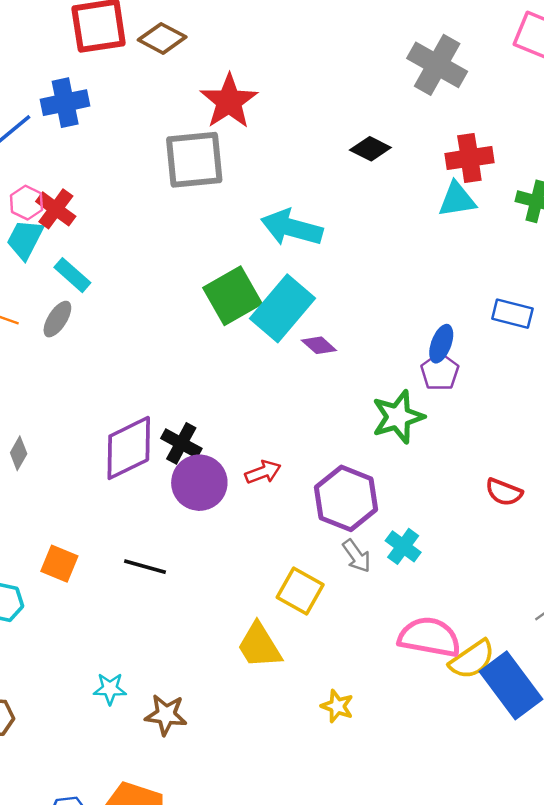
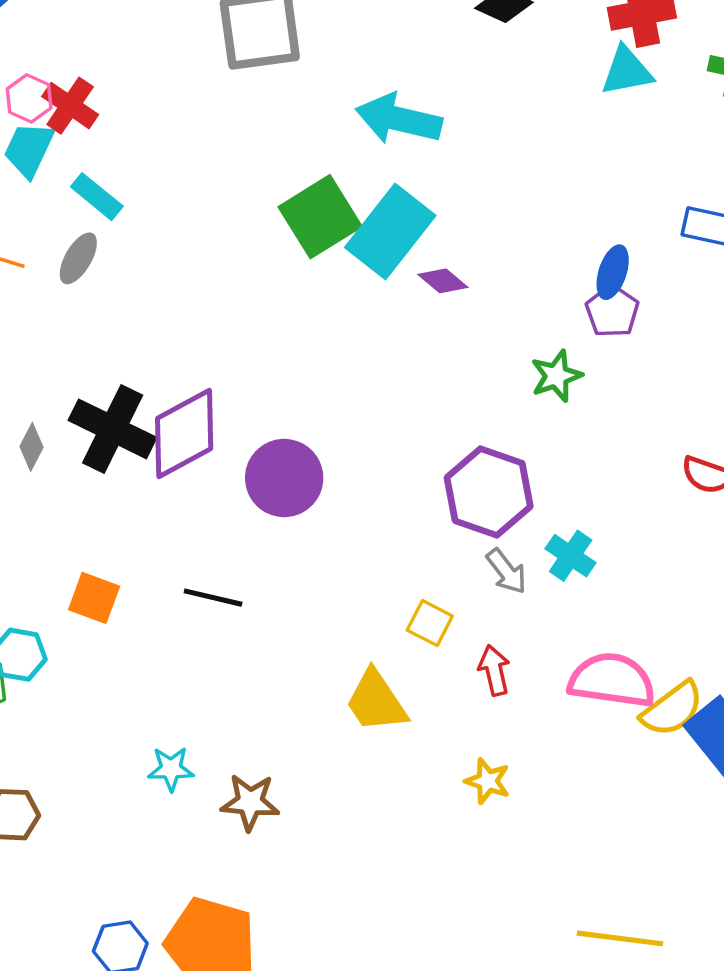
green star: (398, 417) -> (556, 376), size x0.7
black cross: (181, 443) -> (113, 429), moved, size x1.5
red arrow: (263, 472) -> (494, 670), moved, turned -80
yellow square: (300, 591) -> (430, 623), size x0.7

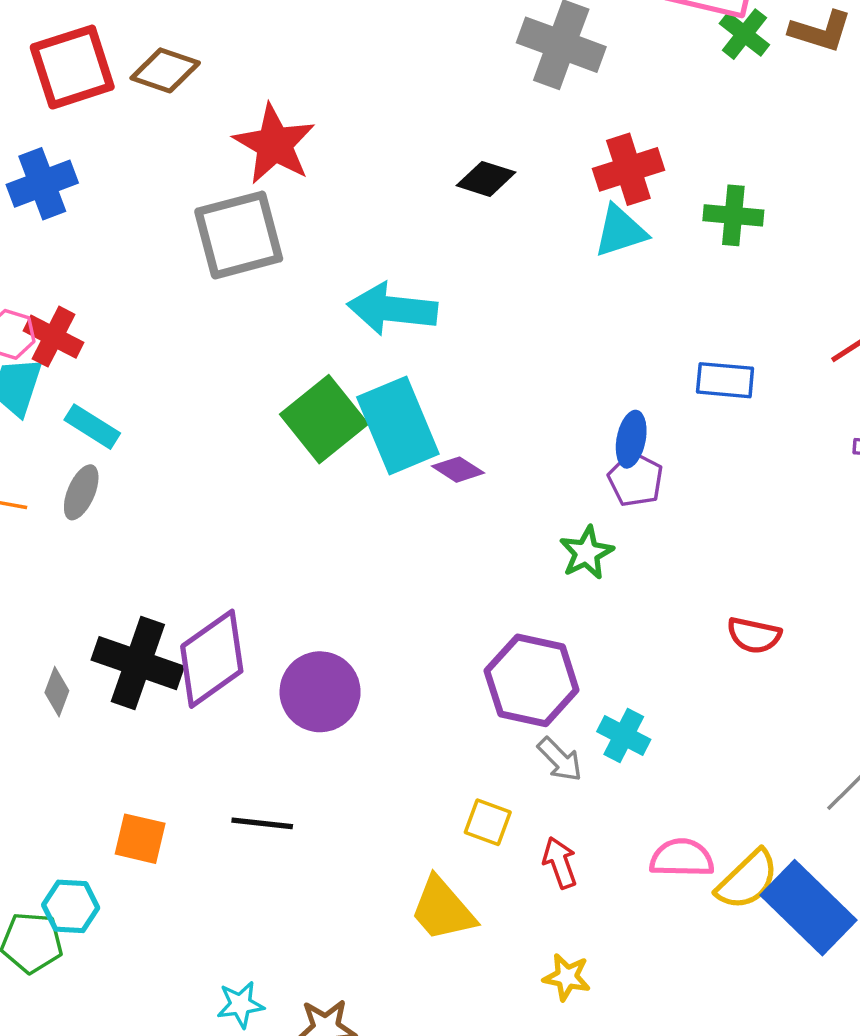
cyan rectangle: (390, 232) -> (398, 425), turned -54
pink semicircle: (612, 680) -> (682, 858), size x0.7

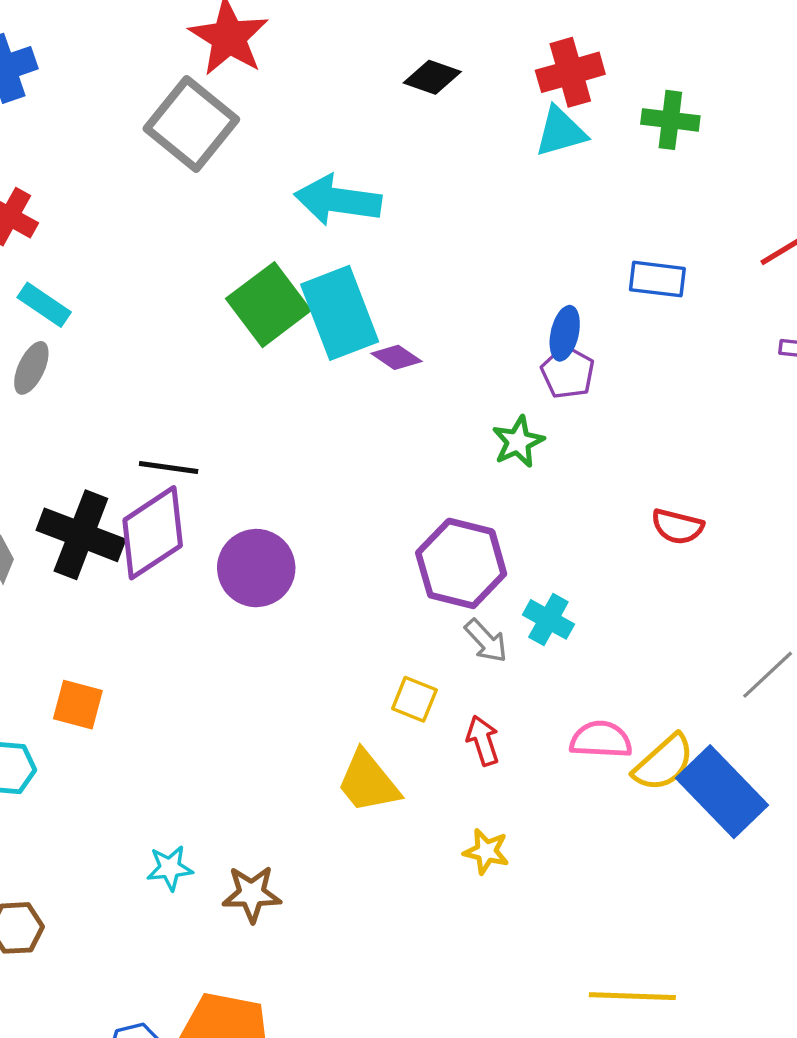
gray square: (239, 235) -> (191, 124), turned -38
black line: (262, 823) -> (169, 468), moved

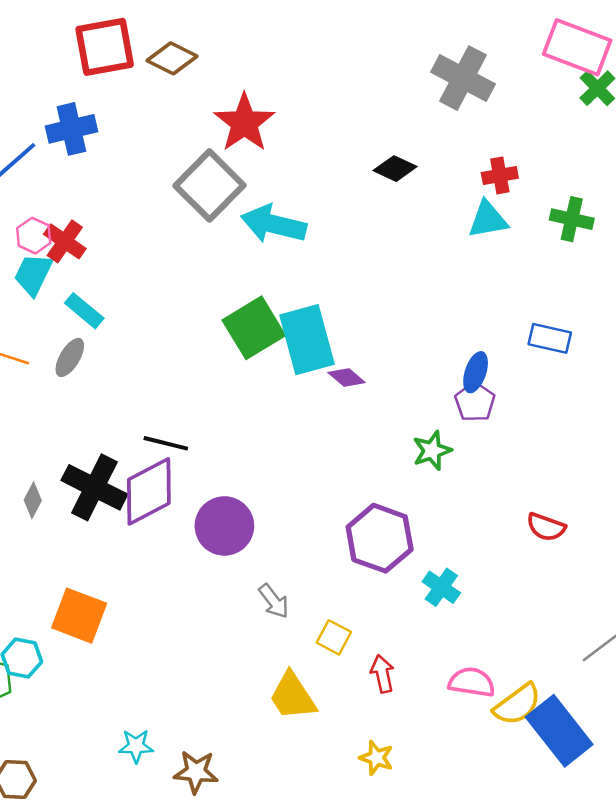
red cross: (570, 72) -> (500, 175), size x0.7
cyan arrow: (338, 200) -> (274, 224), moved
gray arrow: (486, 641) -> (274, 601), moved
orange square: (78, 705) -> (79, 616), size x1.4

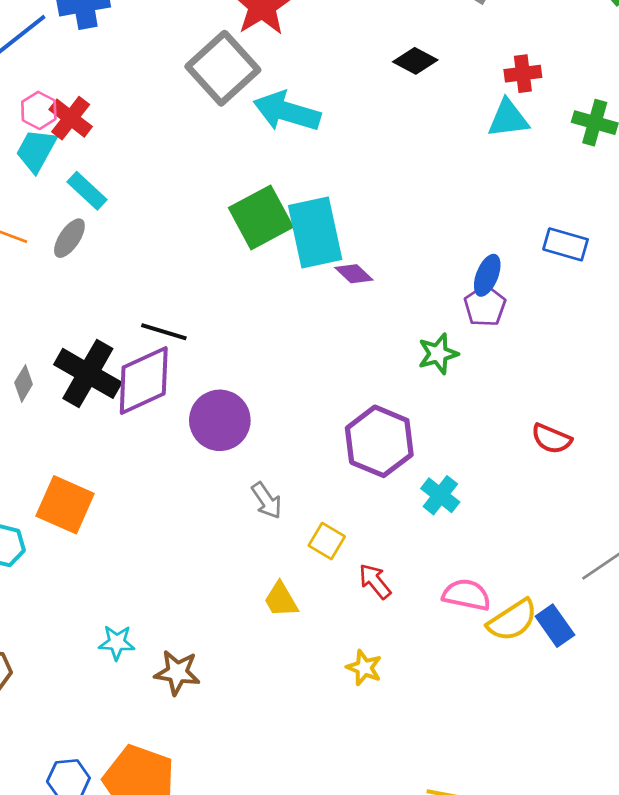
red arrow: (382, 674) -> (375, 581), turned -30
yellow trapezoid: (293, 696) -> (281, 600), size x0.7
blue rectangle: (559, 731) -> (555, 626), moved, size x0.6

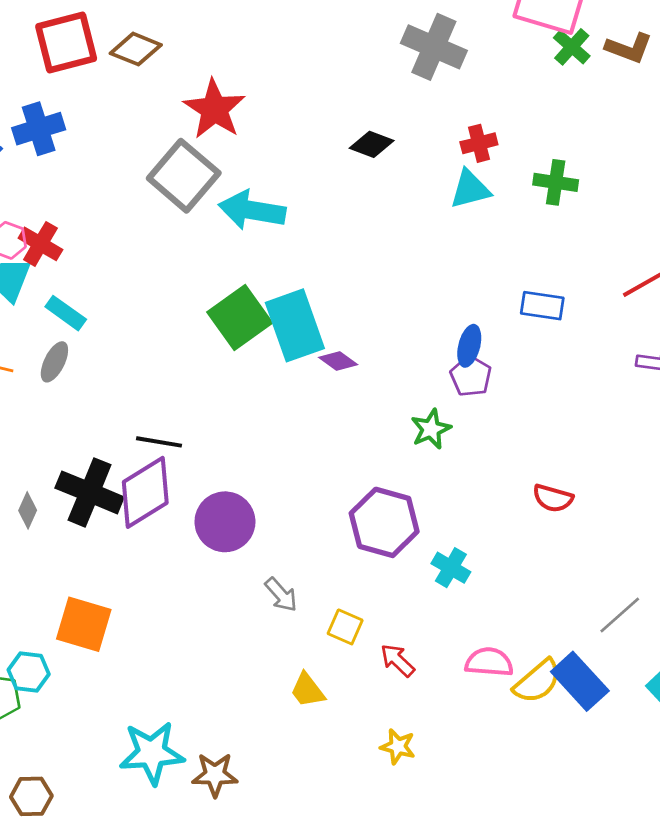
blue rectangle: (555, 626) -> (580, 681), size x1.4
cyan star: (117, 643) -> (152, 753), size x1.8

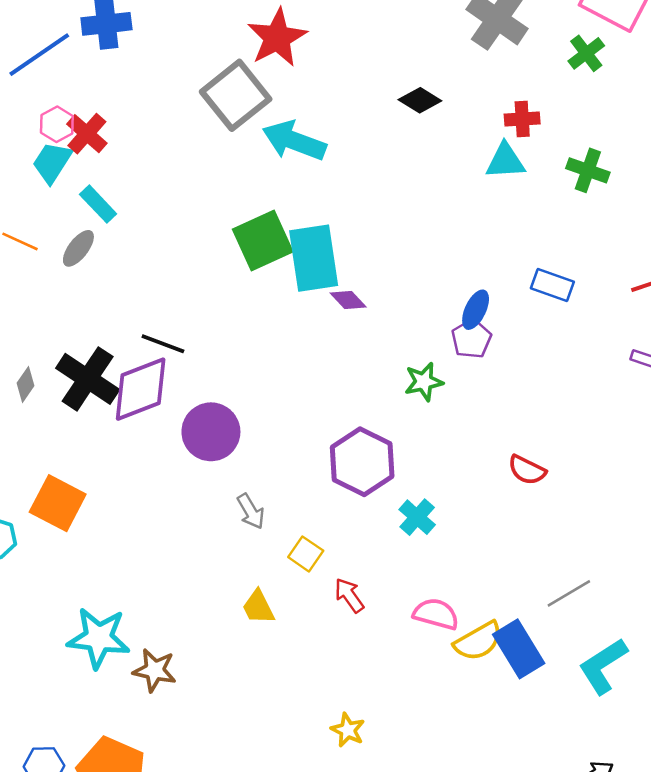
green cross: (572, 47) -> (586, 53), moved
yellow star: (398, 747) -> (348, 730), moved

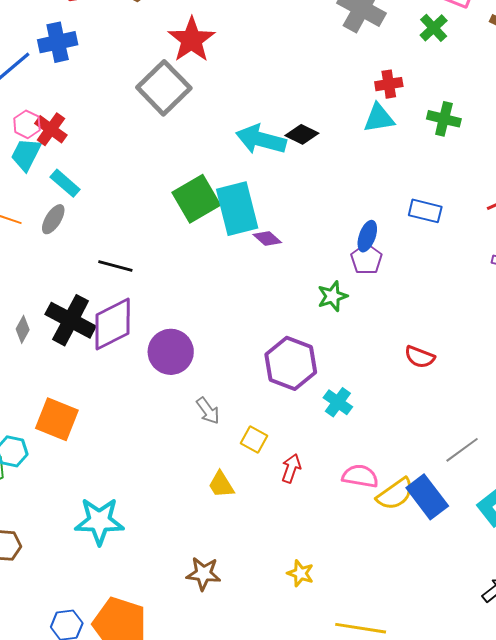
black diamond: (420, 100) -> (302, 134), moved
cyan arrow: (294, 141) -> (261, 140), moved
black line: (163, 344) -> (115, 266), moved
red arrow: (349, 595) -> (291, 468), turned 60
brown star: (155, 670) -> (203, 574), moved

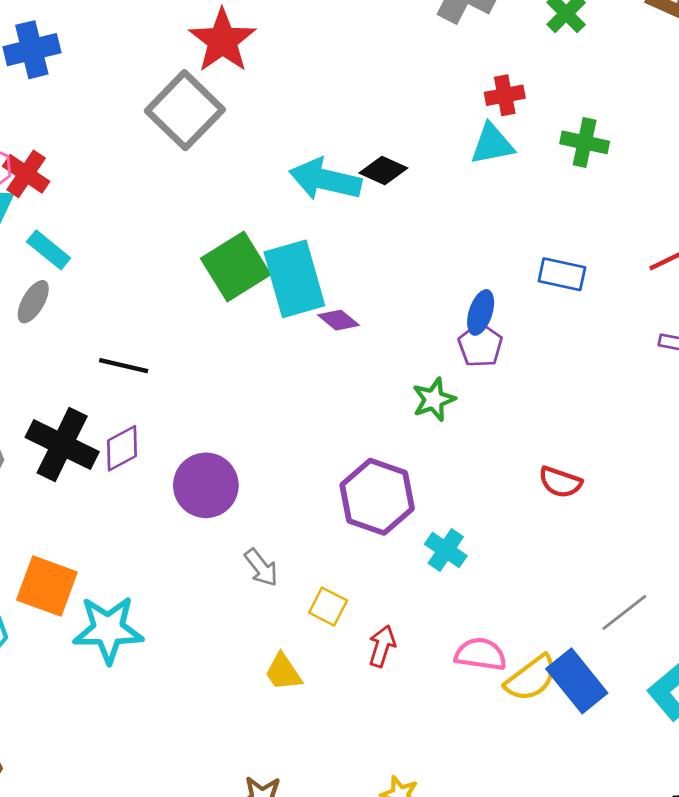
purple diamond: (113, 324) -> (122, 448), size x0.6
cyan star: (99, 521) -> (108, 630), moved

